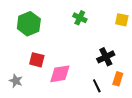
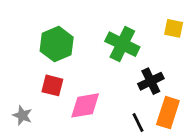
green cross: (80, 18) -> (122, 44), moved, size x1.6
green hexagon: (29, 24) -> (57, 44), moved
orange rectangle: (118, 79) -> (168, 113), size x1.5

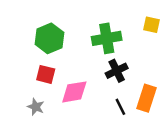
green cross: (122, 44) -> (107, 38), turned -36
black cross: (151, 81) -> (117, 71), moved
gray star: (22, 115) -> (36, 107), moved

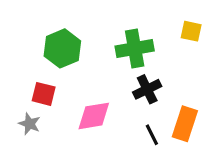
red square: (46, 74) -> (44, 94), moved
gray star: (36, 107) -> (29, 124), moved

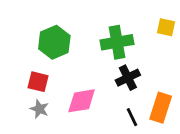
gray star: (29, 124) -> (39, 109), moved

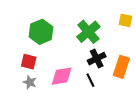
green cross: (117, 42) -> (88, 32), turned -30
orange rectangle: (161, 108) -> (121, 67), moved
black line: (132, 117) -> (90, 80), moved

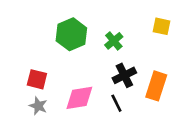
green hexagon: (41, 32) -> (71, 34), moved
green cross: (88, 32) -> (114, 41), size x0.6

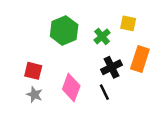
yellow square: (161, 26) -> (128, 23), moved
orange rectangle: (156, 86) -> (140, 59), moved
pink diamond: (79, 98) -> (71, 87), turned -60

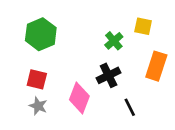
green hexagon: (64, 31) -> (41, 34), moved
black cross: (112, 67) -> (109, 75), moved
black line: (104, 92) -> (130, 107), moved

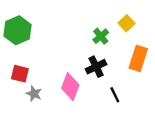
yellow square: (143, 26) -> (127, 23), turned 35
green hexagon: (41, 34) -> (18, 30), moved
red square: (37, 79) -> (20, 74), moved

